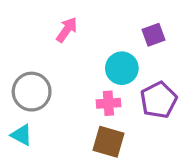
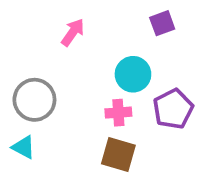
purple square: (154, 35) -> (162, 23), moved

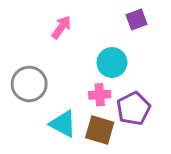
purple pentagon: (173, 109) -> (133, 109), moved
cyan triangle: (24, 147) -> (63, 124), moved, size x1.4

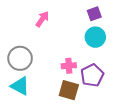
cyan circle: (112, 62) -> (95, 37), moved
cyan triangle: (63, 124) -> (20, 86), moved

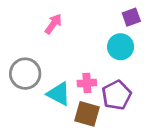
purple square: (94, 14) -> (131, 17), moved
cyan triangle: (20, 86) -> (59, 94), moved

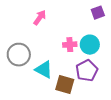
cyan circle: (121, 47) -> (90, 45), moved
pink cross: (87, 83) -> (70, 45), moved

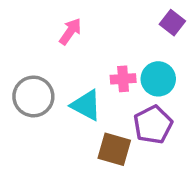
purple square: (98, 13) -> (172, 23), turned -32
cyan triangle: (44, 70) -> (86, 105), moved

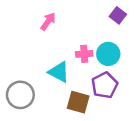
gray circle: (33, 96) -> (20, 95), moved

